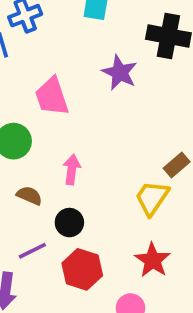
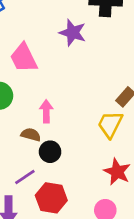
brown semicircle: (29, 196) -> (31, 135), moved
red hexagon: (82, 269) -> (51, 198), moved

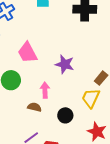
purple star: (73, 33) -> (65, 64), moved
black circle: (50, 152) -> (65, 115), moved

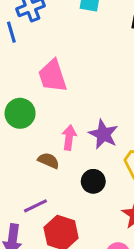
purple star: (65, 64) -> (103, 134), moved

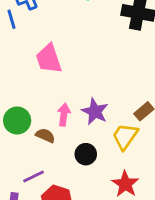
green circle: (20, 113) -> (17, 121), moved

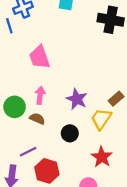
pink arrow: (64, 115) -> (40, 95), moved

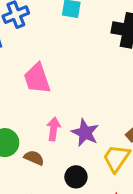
pink arrow: (40, 95) -> (54, 129), moved

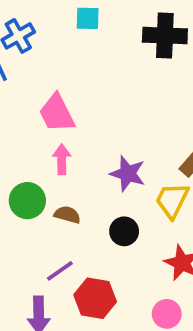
pink arrow: (54, 129) -> (62, 159), moved

